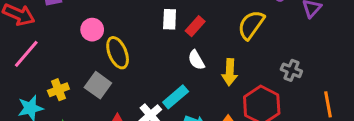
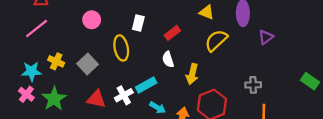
white rectangle: (170, 19) -> (138, 23), moved
yellow ellipse: (118, 53) -> (121, 48), moved
gray cross: (291, 70) -> (253, 85), moved, turned -35
yellow cross: (58, 90) -> (56, 61), turned 35

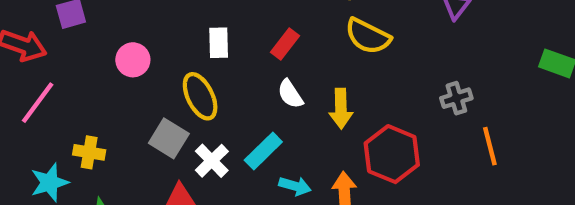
yellow semicircle: (216, 40) -> (368, 36), turned -95
gray square: (88, 64) -> (169, 138), moved
white cross: (124, 95) -> (212, 161), moved

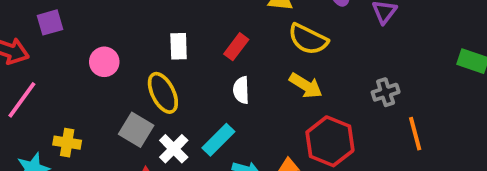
white semicircle: (290, 94) -> (241, 90), turned 32
yellow arrow: (341, 109) -> (306, 86), moved, turned -56

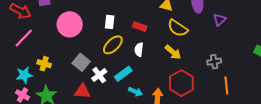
red rectangle: (236, 47) -> (140, 27), turned 64
pink circle: (104, 62) -> (70, 24), size x1.6
yellow ellipse: (163, 93) -> (113, 45), moved, turned 65

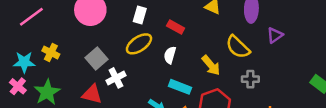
yellow semicircle: (178, 28) -> (238, 47), moved
gray cross: (214, 62) -> (250, 79), moved
cyan rectangle: (123, 74) -> (180, 87), moved, turned 48

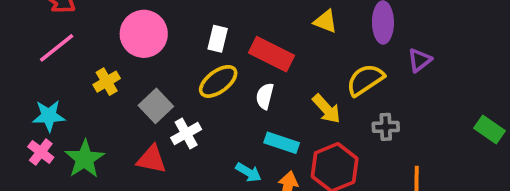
red rectangle: (176, 27) -> (271, 54), size x1.6
yellow semicircle: (238, 47) -> (365, 80), turned 105
yellow cross: (51, 53) -> (107, 82), moved, turned 35

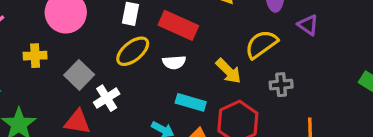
purple triangle: (419, 60) -> (308, 25), turned -45
yellow cross: (107, 82) -> (35, 56), turned 30
white semicircle: (265, 96) -> (174, 62), turned -105

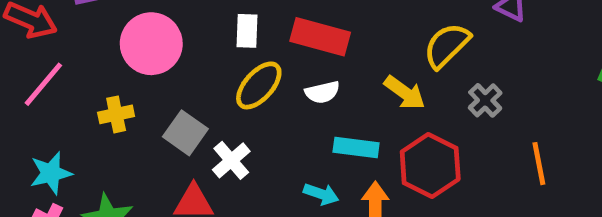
gray cross: (281, 85) -> (485, 100), turned -30

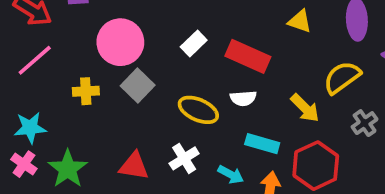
white rectangle: (247, 31) -> (194, 43), turned 35
yellow ellipse: (259, 85) -> (198, 110), moved, turned 63
gray square: (185, 133) -> (138, 86), moved
white cross: (231, 160) -> (184, 158), moved

